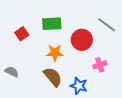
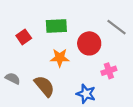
brown semicircle: (53, 77) -> (44, 86), moved

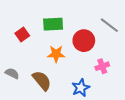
blue star: (86, 94) -> (81, 88), turned 30

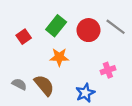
green rectangle: (53, 24) -> (56, 26), turned -48
red circle: (84, 41) -> (88, 30), moved
gray semicircle: (12, 73) -> (19, 84), moved

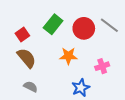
orange star: (59, 57) -> (68, 56), moved
gray semicircle: (19, 84) -> (31, 87), moved
brown semicircle: (44, 85) -> (26, 58), moved

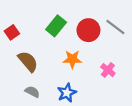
red square: (22, 34) -> (12, 32), moved
pink cross: (102, 66) -> (108, 70), turned -32
blue star: (81, 88) -> (67, 93), moved

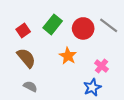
red square: (12, 32) -> (23, 30), moved
orange star: (72, 59) -> (68, 56), turned 30
blue star: (67, 93) -> (92, 87), moved

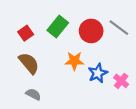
orange star: (68, 56) -> (74, 61), turned -30
pink cross: (101, 66) -> (121, 81), moved
blue star: (92, 87) -> (98, 73), moved

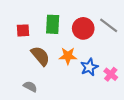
green rectangle: (58, 27) -> (53, 24), turned -36
red square: (26, 33) -> (23, 30), turned 32
brown semicircle: (29, 63) -> (40, 56), moved

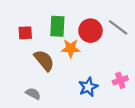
orange star: (68, 56) -> (71, 48), moved
blue star: (89, 67) -> (88, 87), moved
pink cross: (111, 74) -> (120, 80), turned 32

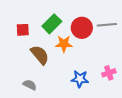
green rectangle: (57, 26) -> (52, 24), turned 42
gray line: (118, 27) -> (107, 25), turned -42
blue star: (88, 87) -> (80, 79), turned 30

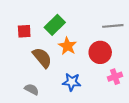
red circle: (82, 28) -> (100, 52), moved
orange star: (64, 44) -> (67, 46), turned 30
blue star: (80, 79) -> (72, 82), moved

